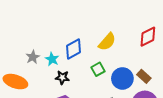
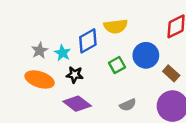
yellow semicircle: (107, 42) -> (116, 26), moved, turned 42
blue circle: (122, 78) -> (146, 55), moved
orange ellipse: (15, 82) -> (40, 79), moved

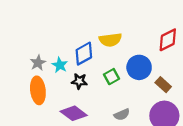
black star: (75, 75) -> (79, 81), moved
orange ellipse: (40, 79) -> (38, 90), turned 65

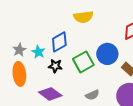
yellow semicircle: (110, 40) -> (83, 17), moved
green square: (111, 77) -> (83, 62), size x1.5

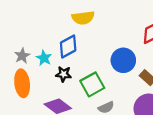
yellow semicircle: (83, 17) -> (83, 18), moved
green square: (83, 62) -> (92, 84), moved

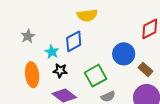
gray star: (22, 56) -> (28, 36), moved
black star: (64, 74) -> (60, 71), moved

